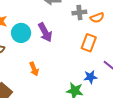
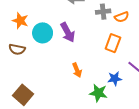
orange arrow: (34, 69) -> (77, 70), moved

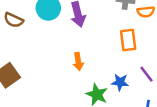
orange rectangle: (113, 43) -> (128, 40), turned -42

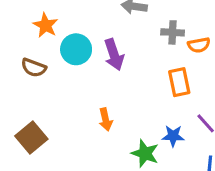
orange arrow: (78, 61) -> (106, 119), moved

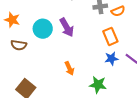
orange star: (46, 25) -> (12, 20), moved
blue star: (173, 136) -> (111, 59), moved

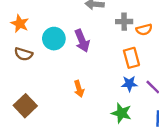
green star: (98, 85) -> (121, 113), moved

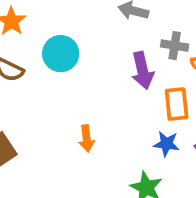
purple arrow: (82, 41) -> (142, 70), moved

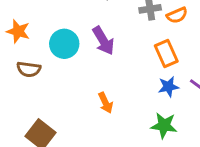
purple arrow: (142, 70) -> (103, 41), moved

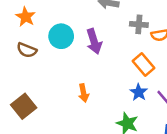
orange rectangle: (166, 54) -> (143, 64), turned -30
blue star: (169, 87) -> (139, 92), turned 30

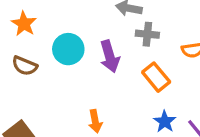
gray cross: (139, 24) -> (147, 34), moved
orange rectangle: (143, 64) -> (156, 77), moved

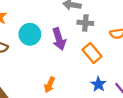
orange arrow: (95, 121) -> (50, 85), turned 35

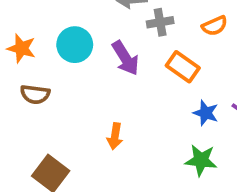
cyan circle: (30, 34) -> (75, 45), moved
orange arrow: (50, 85) -> (115, 136), moved

